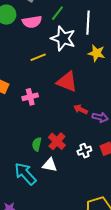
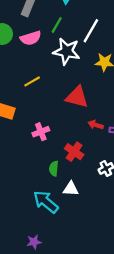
white line: (88, 23) -> (91, 31), turned 35
yellow line: (38, 57) -> (32, 81), moved
pink cross: (30, 97) -> (41, 132), moved
red cross: (57, 141) -> (74, 152), moved

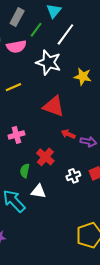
green line: (57, 25) -> (36, 30), moved
white line: (91, 31) -> (65, 34), moved

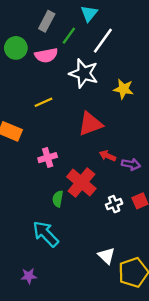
red triangle: (54, 106) -> (90, 124), turned -40
red cross: (45, 157) -> (81, 183), size x1.4
white triangle: (38, 191) -> (106, 256), moved, turned 35

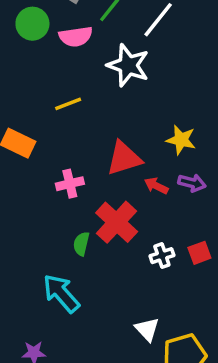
yellow star: (124, 89) -> (181, 140), moved
red triangle: (90, 124) -> (124, 158), moved
purple arrow: (131, 164) -> (192, 183), moved

